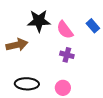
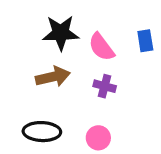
blue rectangle: (93, 26) -> (145, 41), turned 32
brown arrow: (17, 45) -> (53, 77), moved

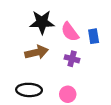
blue rectangle: (145, 41) -> (94, 36), moved

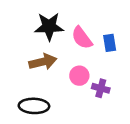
purple cross: (72, 59) -> (101, 88), moved
pink circle: (68, 94) -> (79, 76), moved

